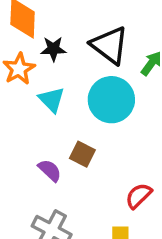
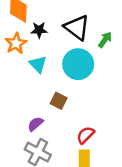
purple semicircle: (50, 170) -> (35, 124), moved, turned -84
red semicircle: (139, 196) -> (85, 135), moved

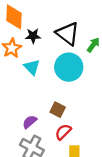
brown square: (59, 101) -> (58, 110), moved
red semicircle: (85, 135) -> (63, 132), moved

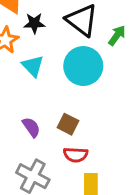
purple semicircle: (30, 122) -> (31, 127), moved, turned 96
red semicircle: (63, 132) -> (76, 155), turned -132

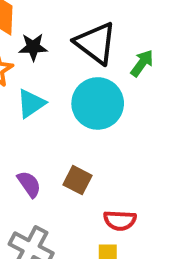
cyan triangle: (33, 66) -> (31, 103), turned 40
red semicircle: (76, 155) -> (120, 220), moved

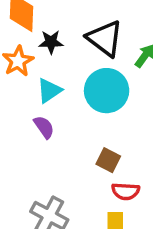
brown square: (78, 180) -> (108, 160), moved
purple semicircle: (29, 184) -> (44, 127), moved

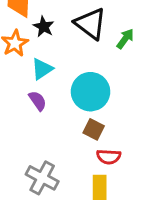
black star: (51, 42) -> (44, 27), turned 30
cyan circle: (107, 91) -> (90, 92), moved

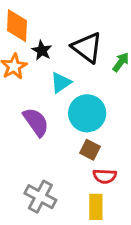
cyan triangle: (42, 69) -> (61, 83), moved
purple semicircle: (38, 101) -> (36, 122), size x1.5

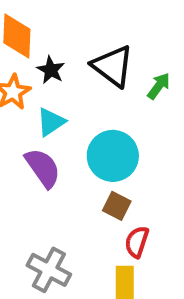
cyan triangle: (61, 83) -> (51, 122), moved
red semicircle: (105, 176) -> (137, 242), turned 105

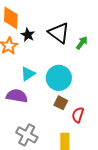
cyan triangle: (51, 122) -> (28, 74), moved
purple semicircle: (43, 168) -> (17, 96), moved, turned -45
red semicircle: (137, 242) -> (78, 115), moved

